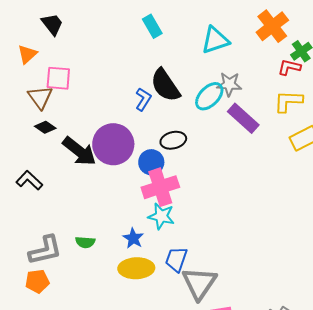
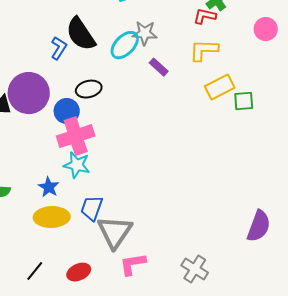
purple rectangle: (243, 118) -> (159, 67), size x0.6

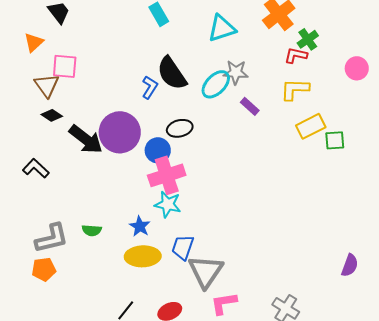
purple semicircle: (259, 226) -> (350, 265), size x0.7

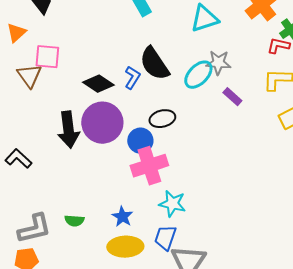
black diamond: (52, 115) -> (98, 84), moved, size x1.4
black arrow: (86, 139) -> (68, 130), turned 45
cyan star: (168, 204) -> (172, 204), moved

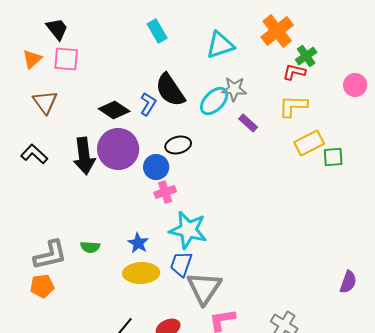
pink square: (47, 57) -> (66, 59), moved
black L-shape: (18, 159) -> (34, 154), moved
pink cross: (149, 166) -> (165, 192), size x0.6
cyan star: (172, 204) -> (188, 230), size x1.4

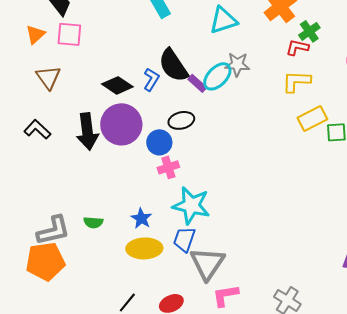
purple rectangle: (248, 123) -> (197, 83), moved
orange pentagon: (42, 286) -> (45, 261), size x1.6

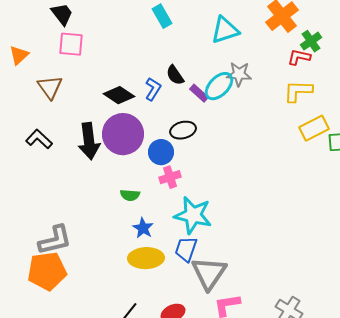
orange triangle: (35, 34) -> (19, 55), moved
black semicircle: (173, 65) -> (175, 75), size x0.6
green semicircle: (93, 222) -> (130, 195), moved

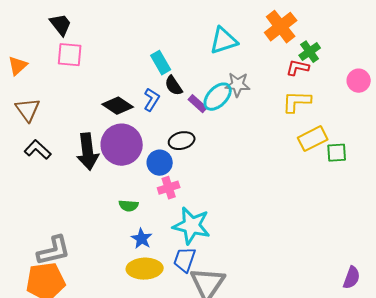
cyan rectangle: (162, 16) -> (161, 63), moved
brown triangle: (50, 87) -> (28, 110), moved

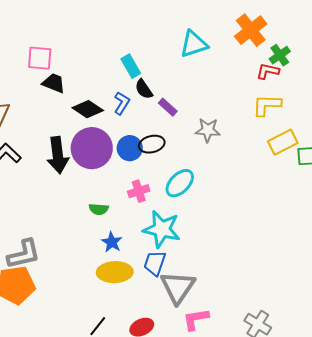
black trapezoid: (61, 25) -> (54, 83), moved, turned -30
gray star: (238, 85) -> (208, 130), moved
cyan ellipse: (218, 97) -> (180, 183), moved
blue circle: (160, 163) -> (130, 148), moved

